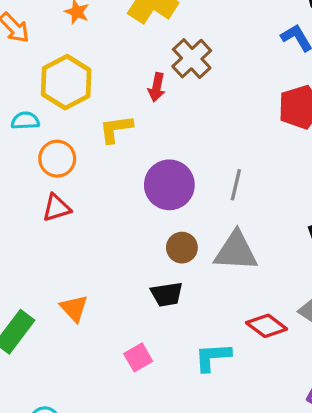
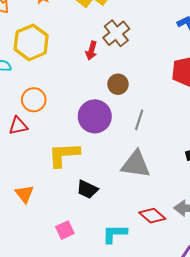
yellow L-shape: (116, 129) -> (64, 155), moved, size x1.4
orange circle: (57, 159) -> (34, 100), moved
brown circle: (182, 248) -> (118, 84), moved
black trapezoid: (167, 294) -> (87, 189), turned 30

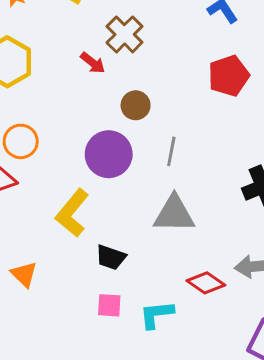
red arrow: (91, 51) -> (93, 63), turned -60
yellow L-shape: (64, 155) -> (72, 213), turned -40
pink square: (65, 230) -> (109, 305), moved, turned 36

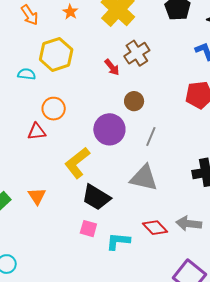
black trapezoid: (111, 257) -> (96, 197), size x1.4

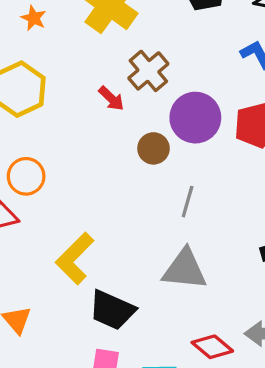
purple circle: (109, 129) -> (195, 118), moved

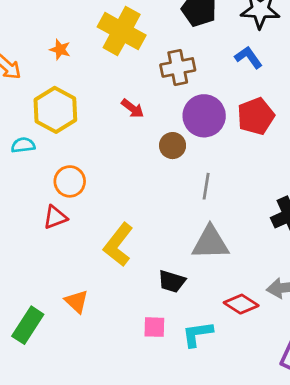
brown cross: (148, 71) -> (178, 67), moved, turned 36
black trapezoid: (112, 310) -> (172, 281), moved, size x0.7

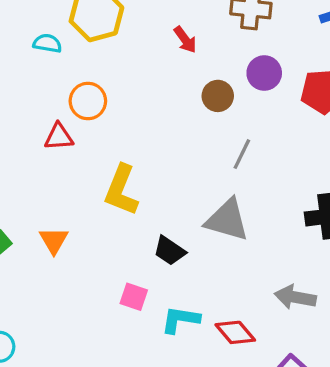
purple circle: (204, 116) -> (264, 73), size x0.7
yellow L-shape: (118, 245) -> (121, 190), turned -33
red diamond: (241, 304) -> (235, 332), moved

